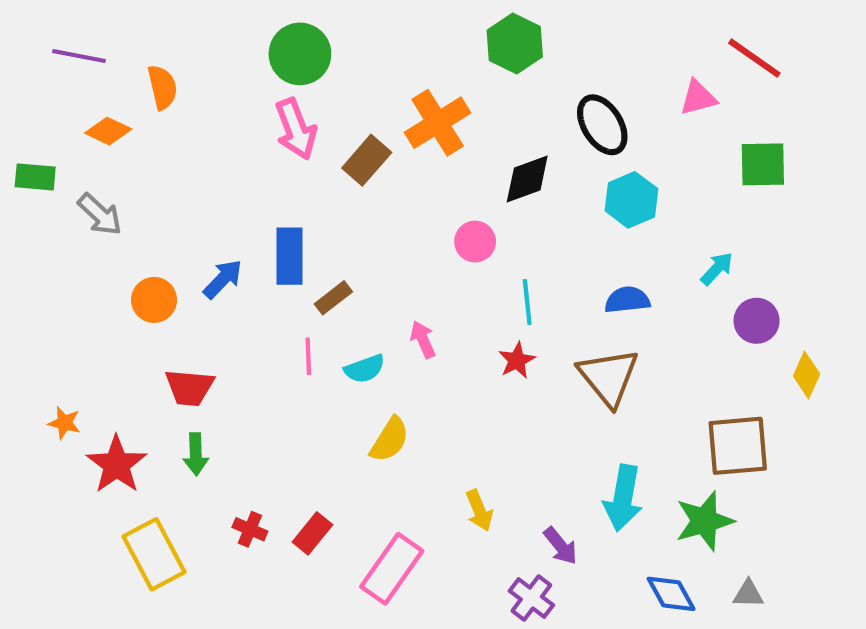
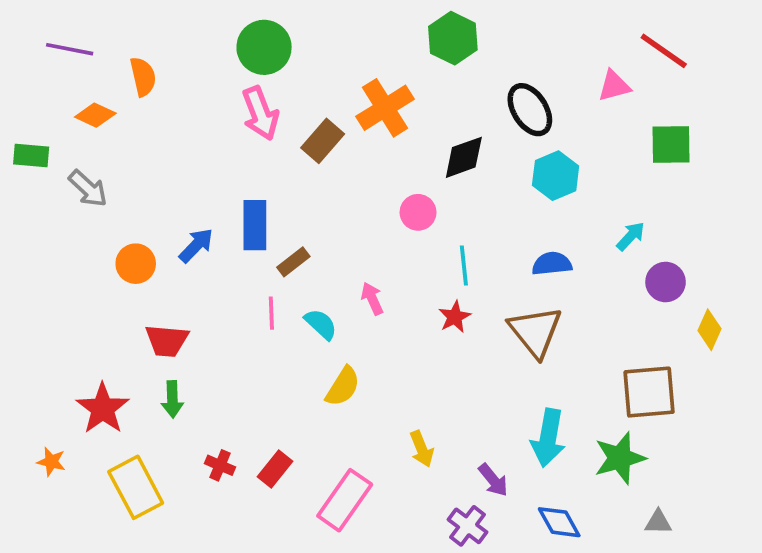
cyan semicircle: (365, 369) -> (321, 324), turned -117
orange star: (64, 423) -> (51, 462), moved
blue diamond: (671, 594) -> (559, 522), moved

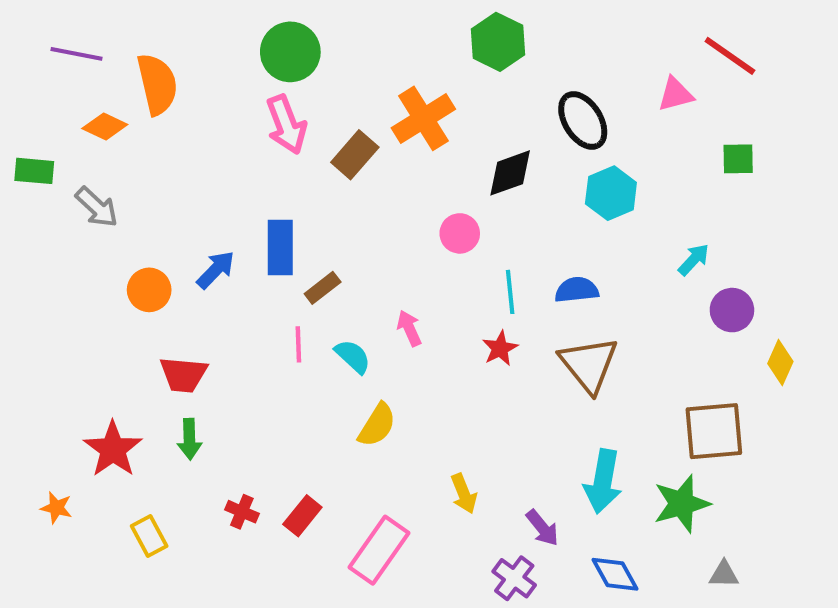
orange semicircle: (143, 77) -> (157, 84), size x1.4
green square: (671, 144) -> (738, 159), size x0.7
blue semicircle: (552, 264) -> (577, 290), moved
yellow rectangle: (136, 487) -> (149, 536), size x0.6

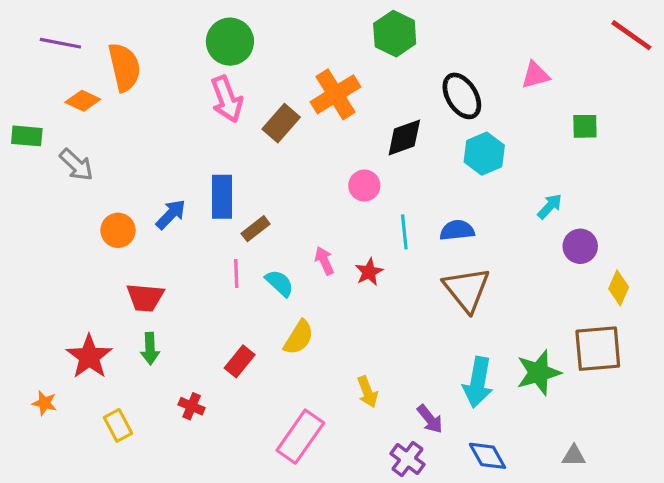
red line: (730, 56) -> (631, 35), moved
red star: (500, 348) -> (369, 272), moved
brown square: (714, 431) -> (598, 349), moved
green star: (682, 504) -> (539, 373), moved
red rectangle: (302, 516) -> (240, 361), moved

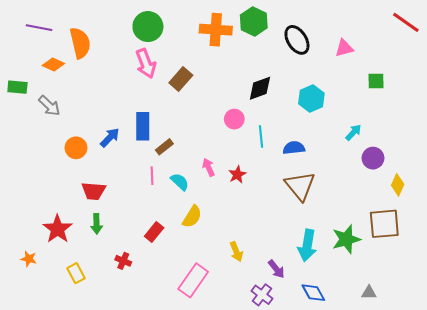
orange cross: (336, 94) -> (216, 30), moved, turned 36
black ellipse: (462, 96) -> (297, 40), moved
cyan line: (404, 232) -> (261, 137), moved

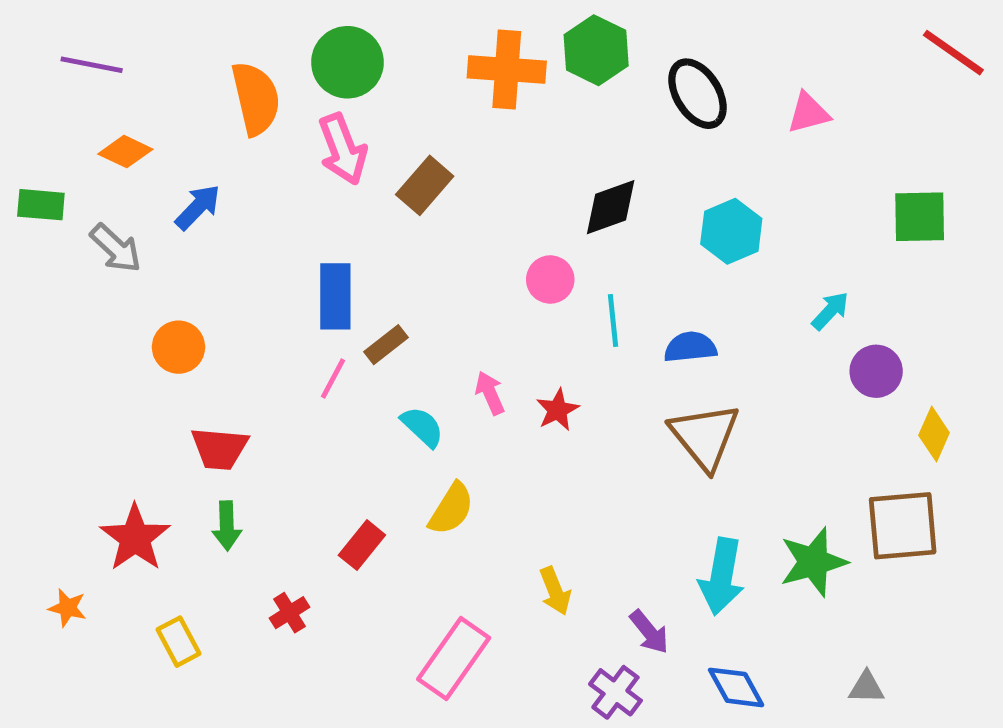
orange semicircle: (80, 43) -> (256, 98), moved
green square: (376, 81) -> (920, 217), moved, size x1.4
blue arrow: (110, 138) -> (198, 207), moved
pink line: (152, 176) -> (333, 378), moved, turned 30
red cross: (123, 261) -> (290, 613), turned 35

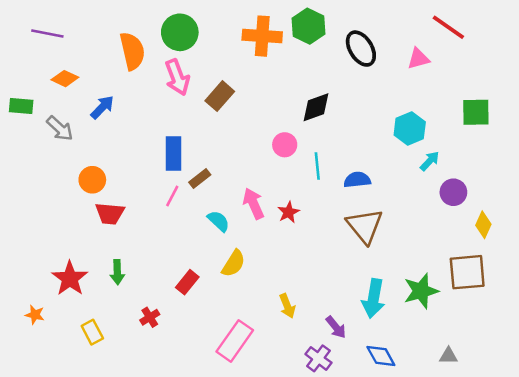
red line: (953, 53) -> (448, 27), moved
cyan hexagon: (731, 231) -> (410, 129), moved
pink arrow: (490, 393) -> (253, 203), size x1.4
red trapezoid: (220, 448) -> (110, 213), moved

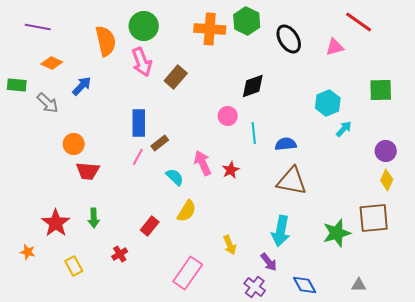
purple circle: (453, 192) -> (386, 151), moved
brown triangle: (365, 226) -> (292, 181), turned -40
cyan arrow: (373, 298) -> (281, 231), moved

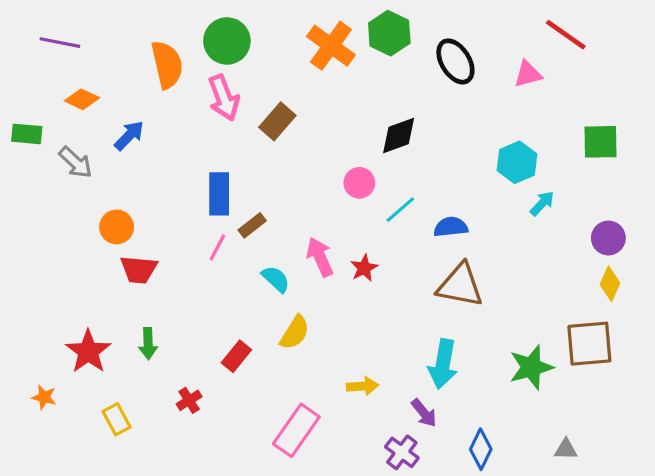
orange cross: (210, 29) -> (331, 46), turned 32
cyan line: (254, 133) -> (400, 210), turned 55
yellow arrow: (230, 245) -> (362, 386), turned -72
blue diamond: (305, 285) -> (481, 449), turned 55

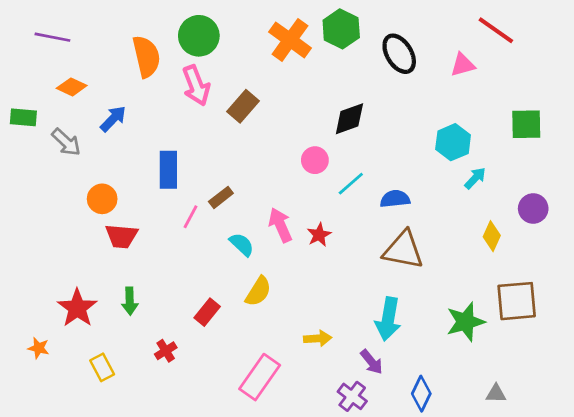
blue rectangle: (219, 194) -> (168, 170), moved
yellow diamond: (610, 284) -> (492, 236), moved

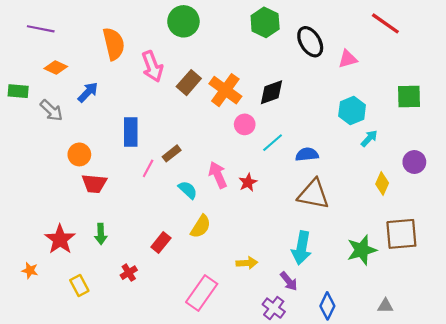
green circle: (199, 36) -> (183, 21), moved
orange cross: (290, 40) -> (225, 90), moved
pink triangle: (463, 65) -> (348, 59), moved

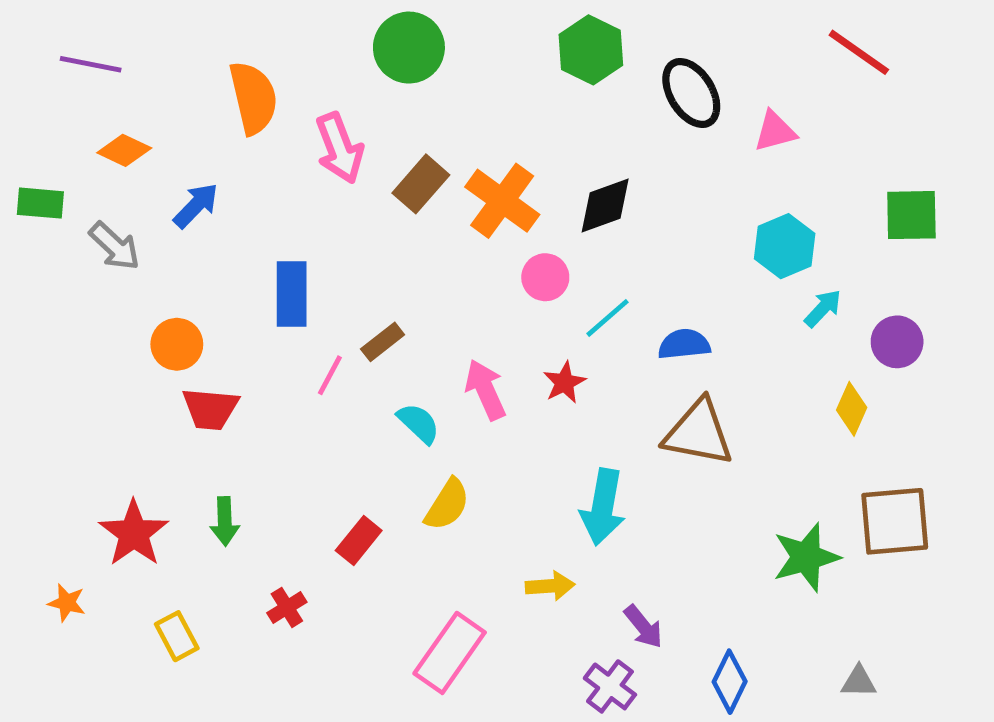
purple circle: (414, 162) -> (897, 342), moved
red star: (248, 182) -> (564, 383), moved
cyan arrow: (302, 248) -> (603, 507), moved

